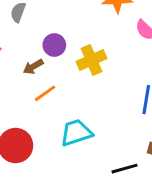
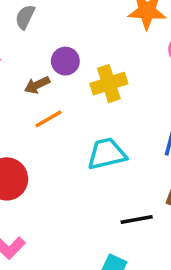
cyan trapezoid: (76, 133) -> (107, 154), moved

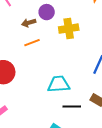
cyan trapezoid: (107, 154) -> (59, 84), moved

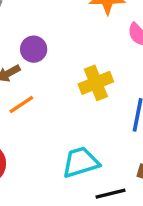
yellow cross: (69, 29) -> (96, 83), moved

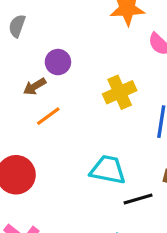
cyan trapezoid: (81, 162) -> (108, 170), turned 30

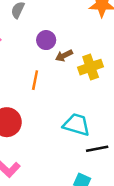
brown arrow: (35, 86) -> (64, 56), moved
orange line: (48, 116) -> (35, 80), turned -48

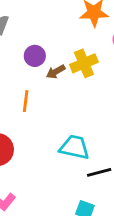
yellow cross: (91, 67) -> (84, 63), moved

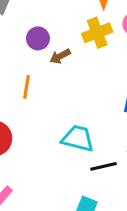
yellow cross: (84, 63) -> (97, 33), moved

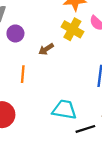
yellow cross: (97, 33) -> (72, 29), turned -35
purple circle: (38, 38) -> (15, 33), moved

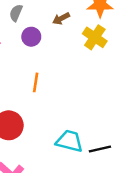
brown arrow: (46, 49) -> (61, 18), moved
cyan trapezoid: (64, 110) -> (69, 141), moved

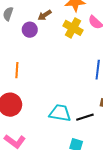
purple circle: (31, 37) -> (30, 30), moved
orange line: (36, 82) -> (17, 70), moved

